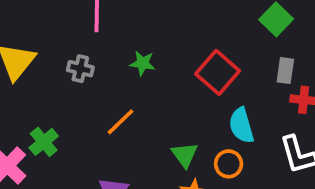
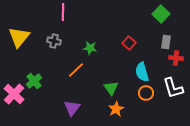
green star: (143, 63) -> (90, 48), moved
red square: (218, 72) -> (129, 43), size x0.6
orange circle: (229, 164) -> (146, 93), moved

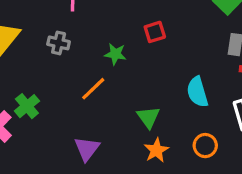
red square: (129, 43) -> (155, 32), moved, turned 32
orange circle: (146, 93) -> (205, 146), moved

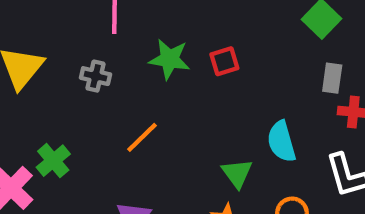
green star: (115, 54) -> (169, 59), moved, size x1.4
green triangle: (148, 117) -> (237, 173), moved

